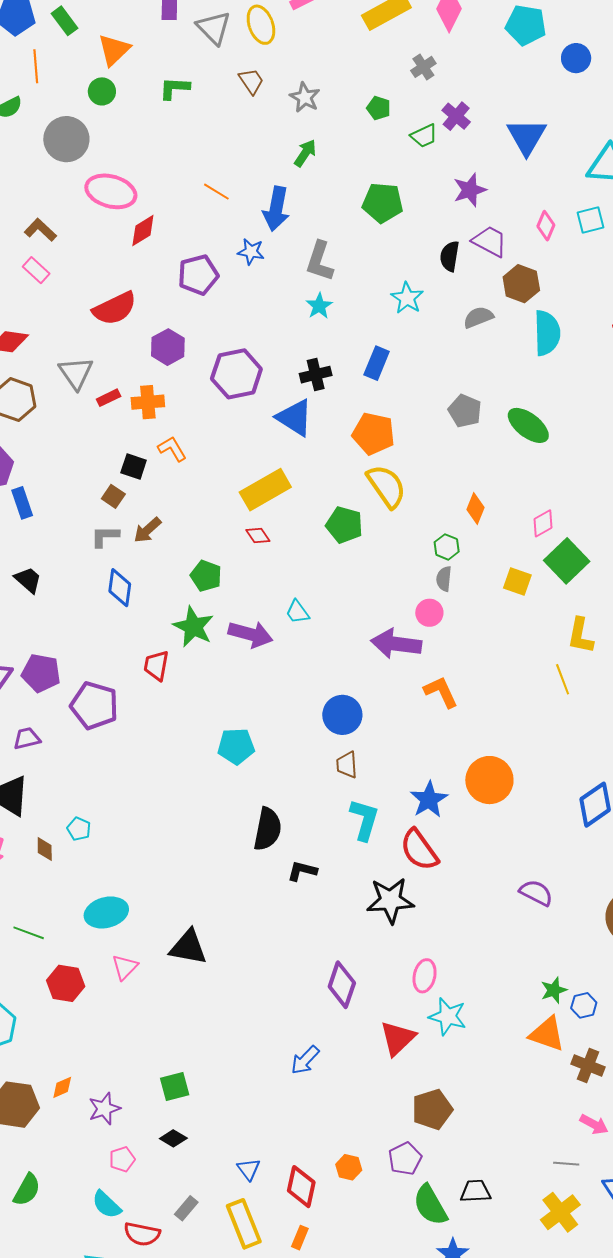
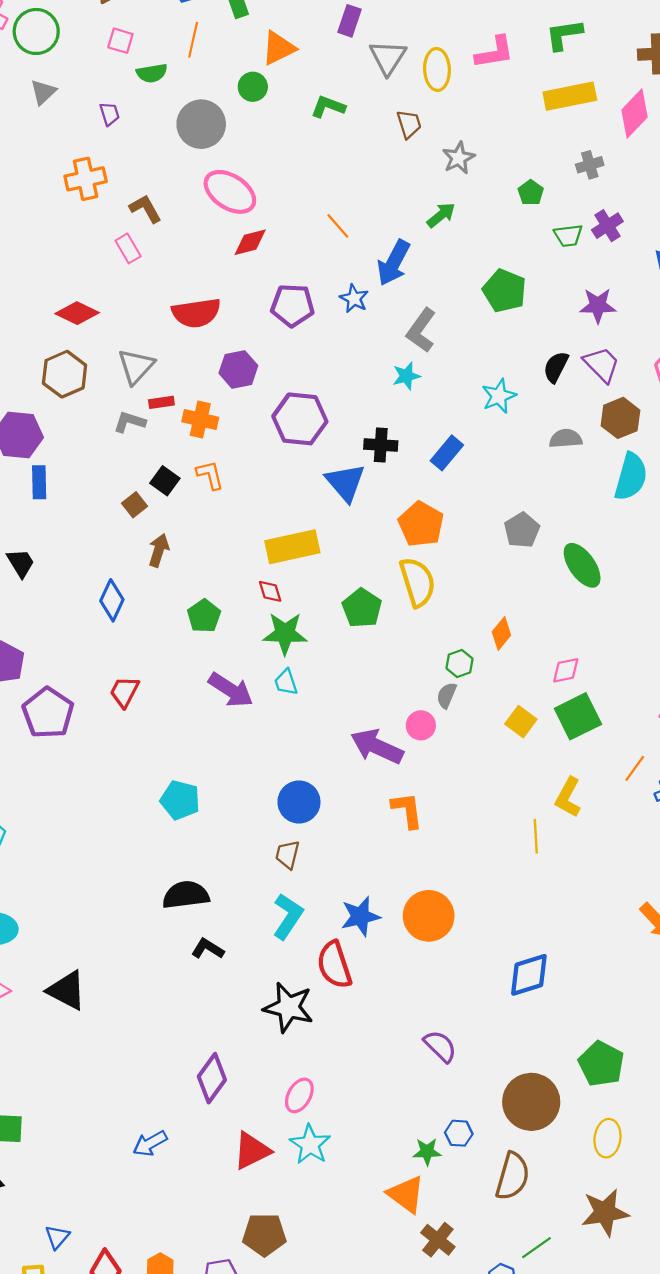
brown arrow: (147, 530) -> (159, 550), turned 132
gray L-shape: (105, 536) -> (130, 422), moved
green star: (193, 627) -> (285, 633), moved, turned 30
black semicircle: (268, 829) -> (186, 895), turned -126
blue hexagon: (584, 1005) -> (459, 1133), moved

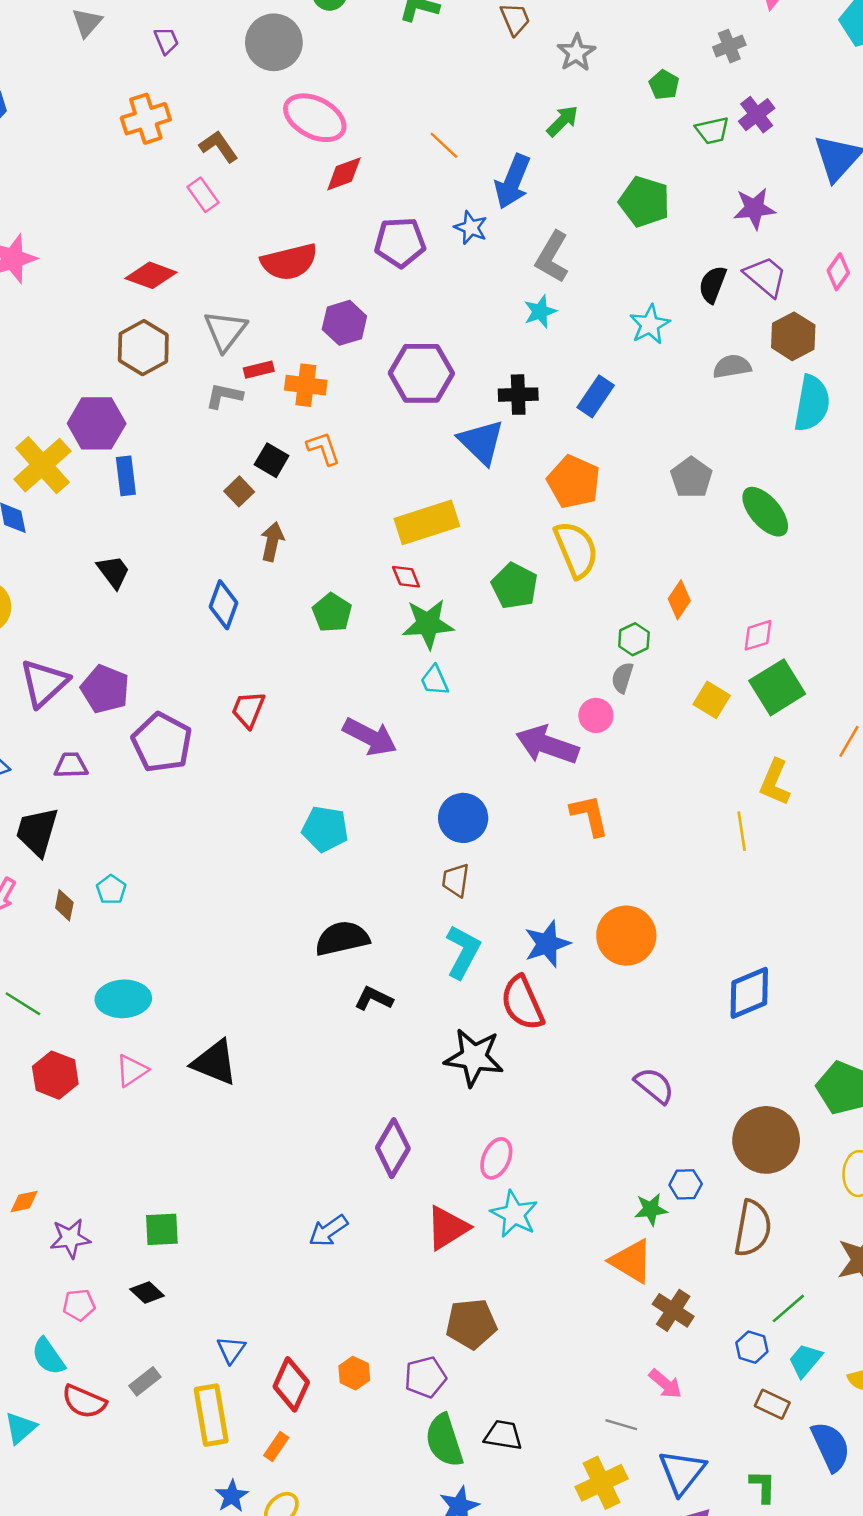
purple arrow: (231, 690) -> (370, 737), moved

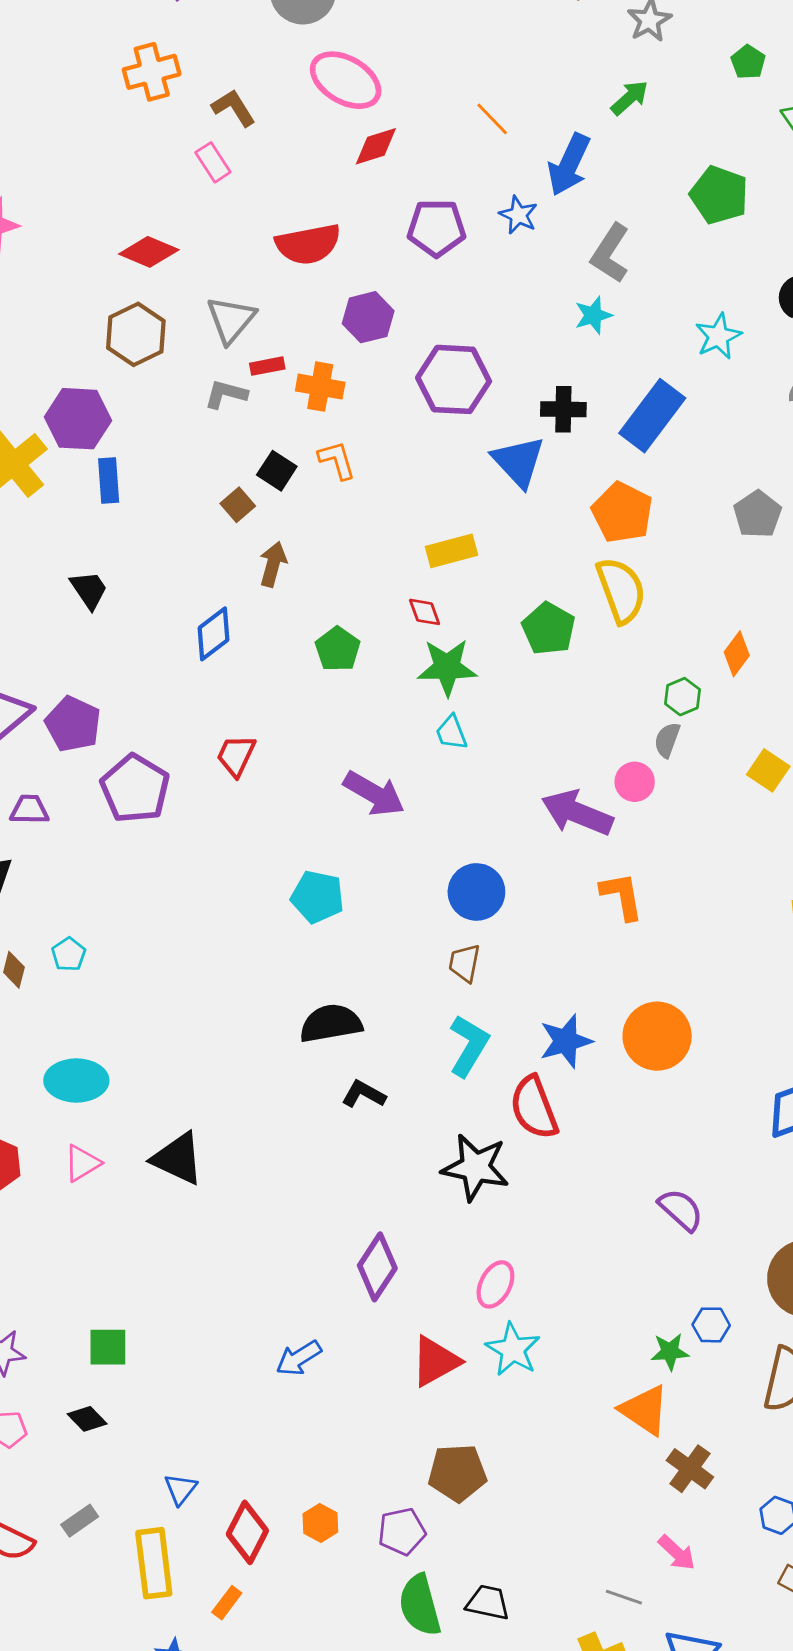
blue rectangle: (596, 396) -> (652, 416), size x1.5
yellow rectangle: (427, 522) -> (452, 551), size x0.7
blue diamond: (224, 605) -> (214, 634), turned 30

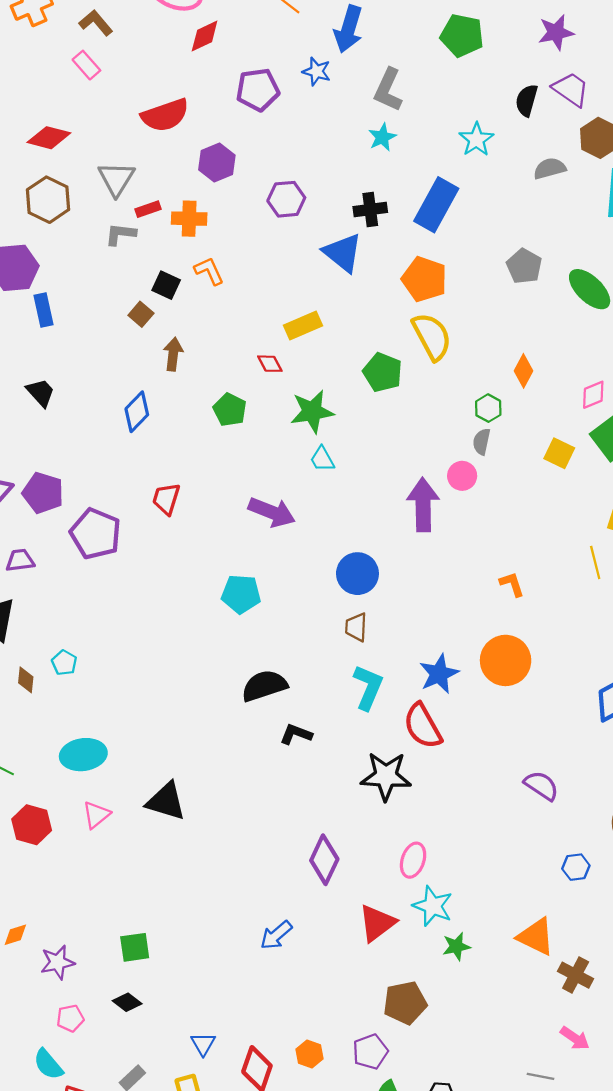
purple hexagon: (454, 379) -> (286, 199), size x0.7
red diamond: (425, 612) -> (270, 364), moved
purple arrow: (577, 813) -> (423, 505), turned 75
orange L-shape: (622, 896) -> (512, 584), moved, size x0.7
green star: (670, 1352) -> (456, 946), moved

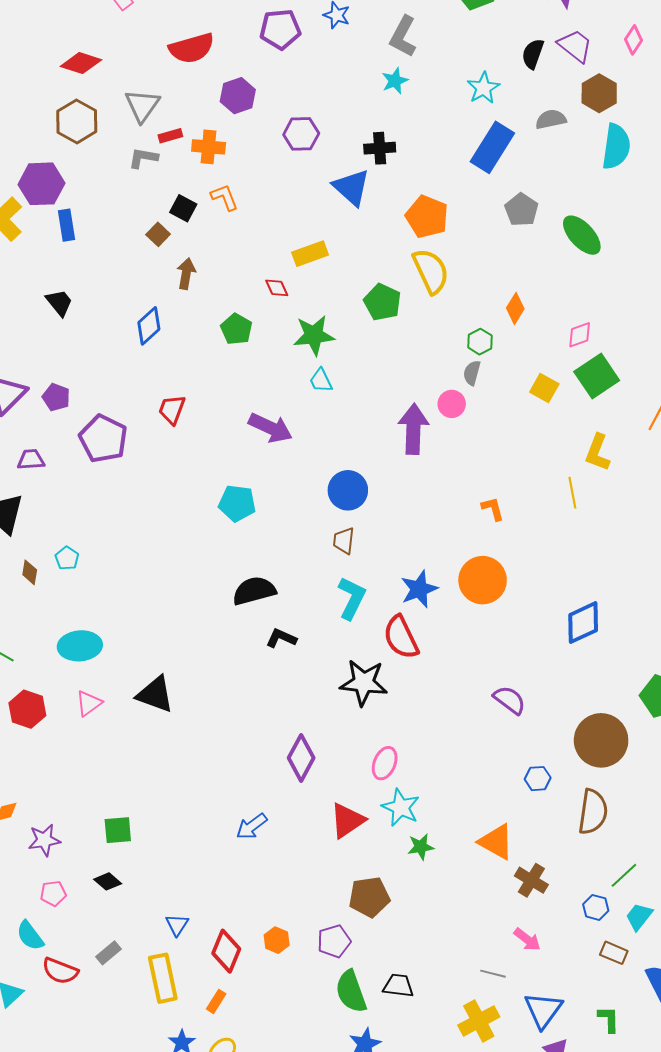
blue rectangle: (436, 205) -> (492, 147), moved
purple pentagon: (43, 493) -> (56, 397), size x0.7

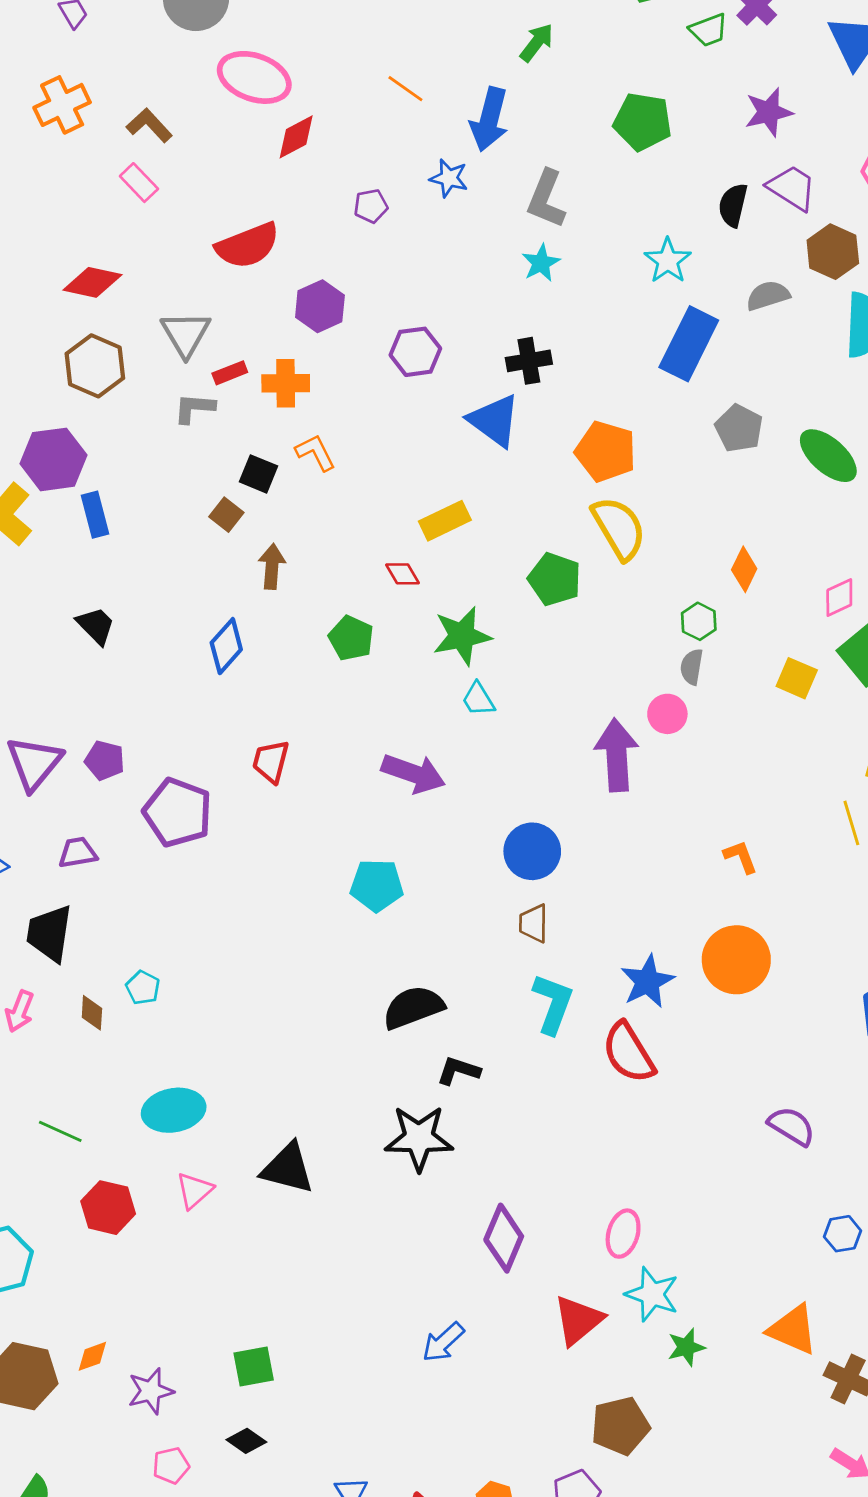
purple pentagon: (280, 29) -> (371, 206), size x0.6
black star: (364, 683) -> (419, 1138), moved

